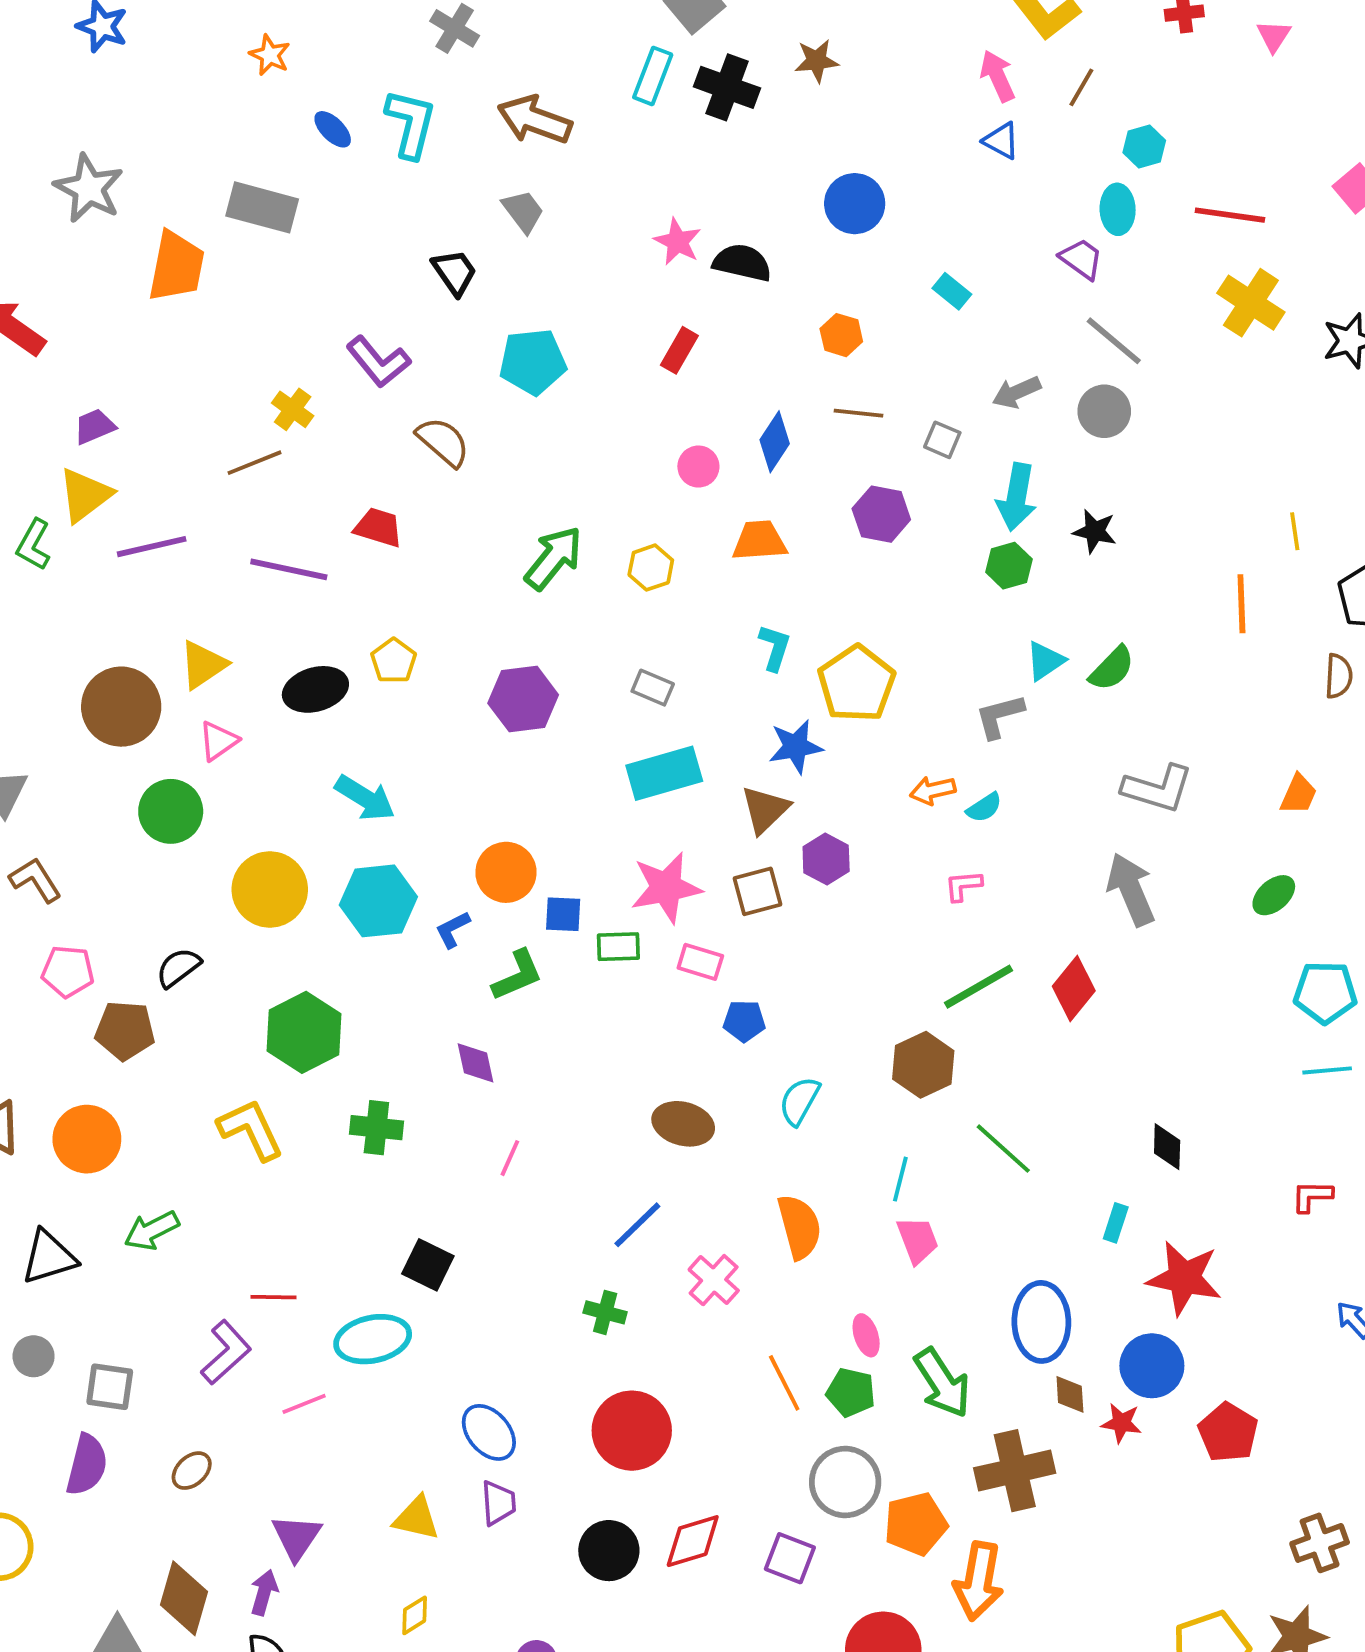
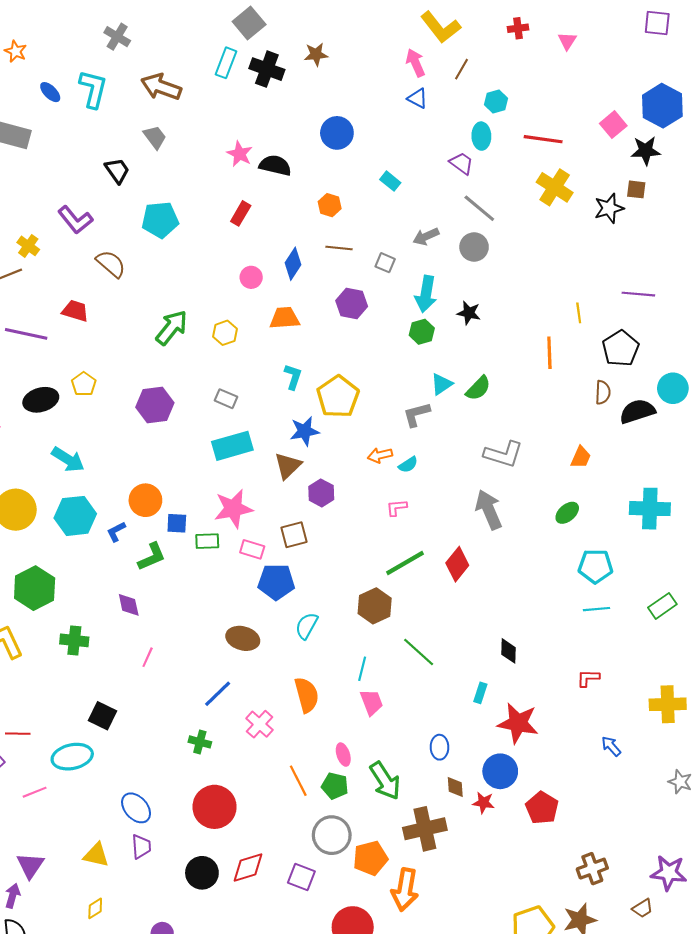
brown square: (757, 891) -> (294, 535), moved
blue pentagon: (744, 1021) -> (276, 582), size x1.6
blue ellipse: (1041, 1322) -> (440, 747), size x0.6

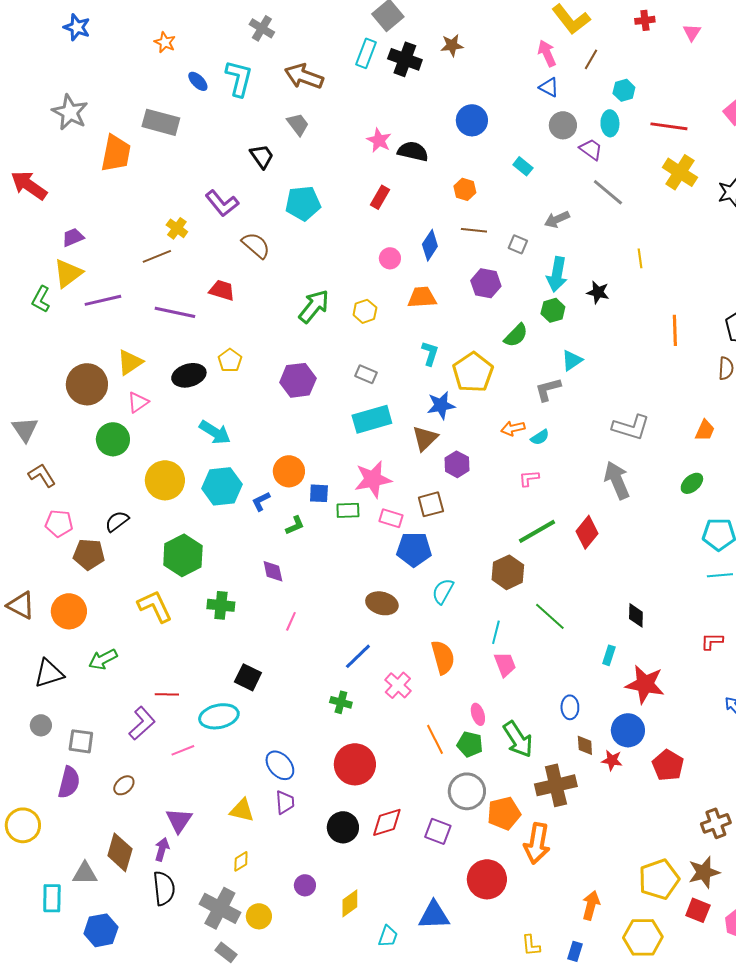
gray circle: (474, 247) -> (563, 125), moved
yellow line: (579, 313) -> (640, 258), moved
green semicircle: (478, 388) -> (516, 335), moved
green L-shape: (152, 557) -> (295, 525), size x0.7

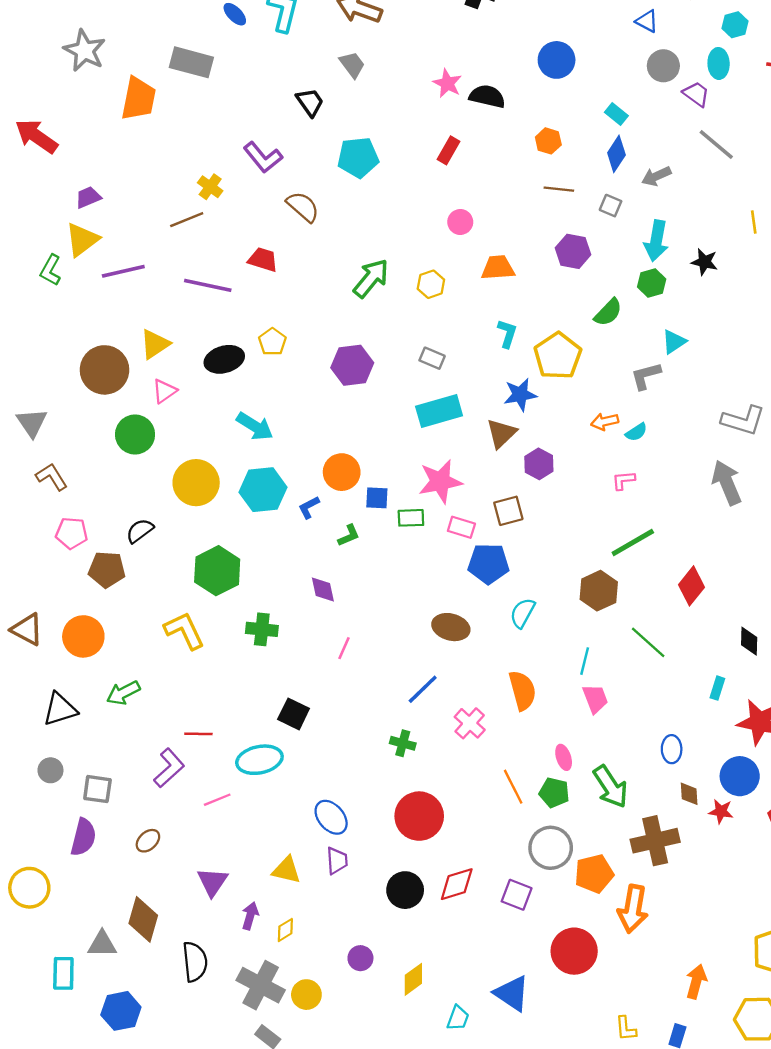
blue diamond: (430, 245) -> (616, 154), moved
red diamond: (587, 532) -> (692, 586), moved
purple arrow: (162, 849) -> (250, 916), moved
blue triangle: (434, 915) -> (512, 993), turned 36

